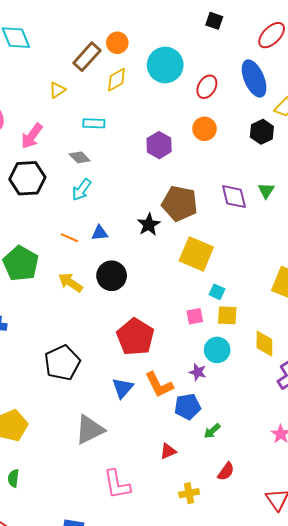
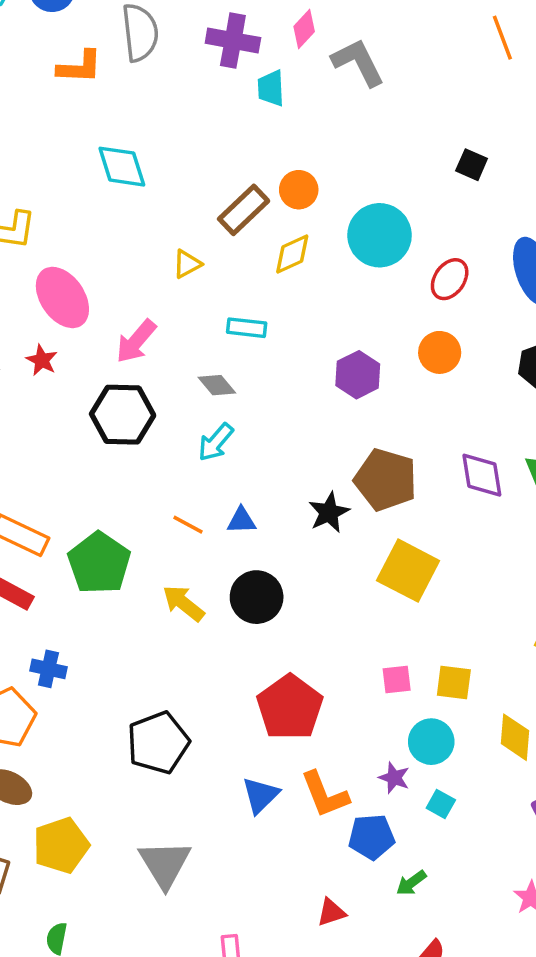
cyan square: (217, 292) -> (441, 804), moved
gray triangle: (90, 430) -> (165, 864), moved, turned -40

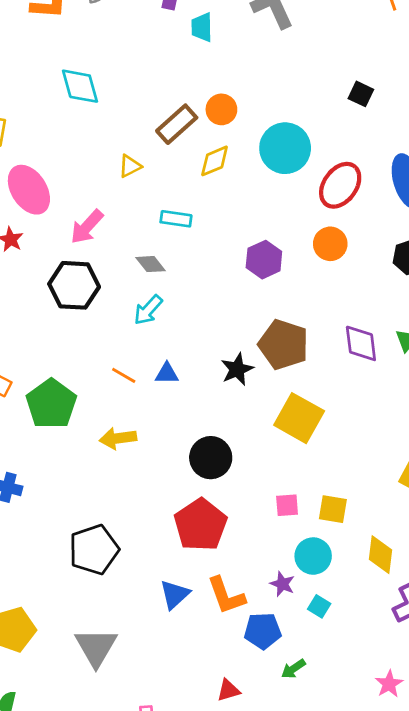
red ellipse: (450, 279) -> (340, 185), size x1.4
black circle: (257, 597) -> (211, 458), moved
yellow arrow: (183, 603) -> (118, 438), turned -48

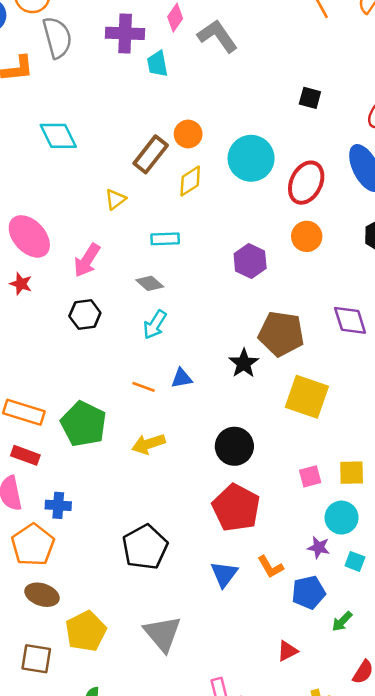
black hexagon: (74, 285) -> (85, 315), size x0.7
orange L-shape: (226, 596) -> (270, 567), size x0.7

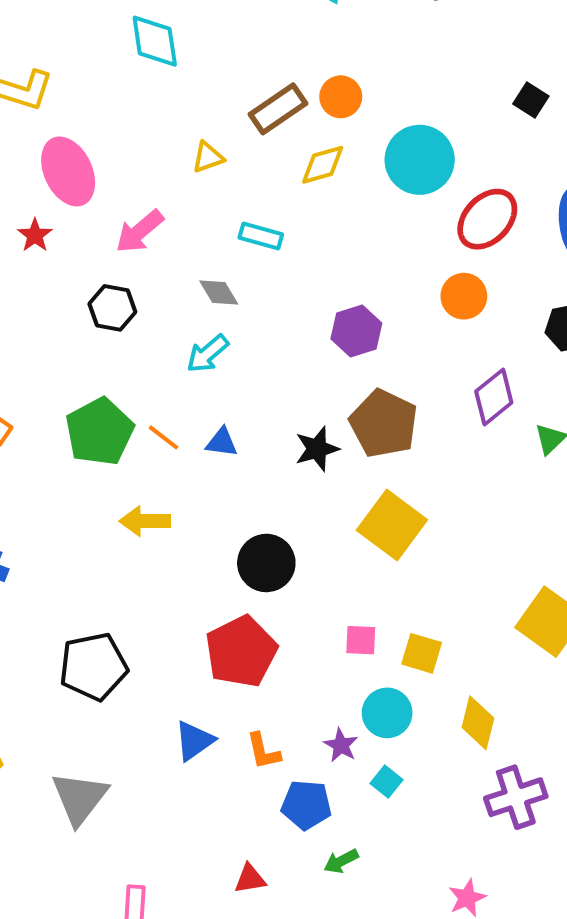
purple hexagon: (250, 261) -> (356, 331), moved
purple diamond: (350, 320) -> (494, 397), moved, turned 51
green pentagon: (84, 424) -> (100, 432), moved

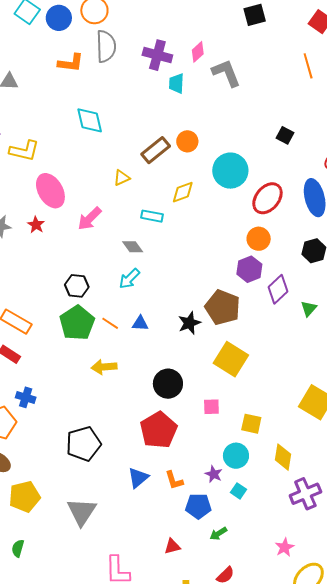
yellow diamond: (323, 165) -> (183, 192), moved
black hexagon: (112, 308) -> (77, 286), moved
purple hexagon: (356, 331) -> (249, 269), moved
pink square: (361, 640) -> (211, 407), moved

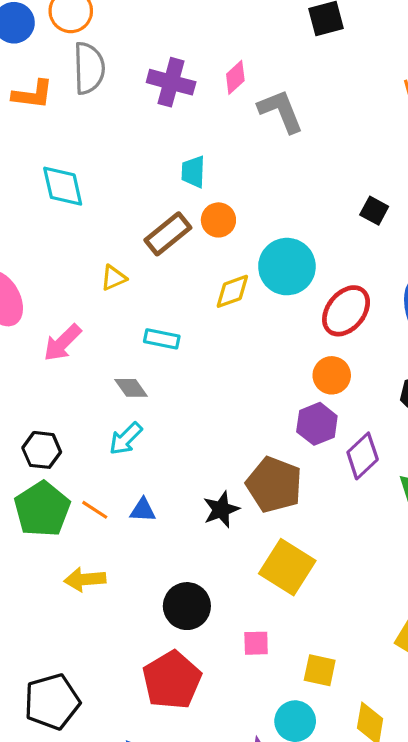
cyan trapezoid: (176, 83) -> (193, 172), moved
yellow diamond: (183, 192) -> (232, 291), moved

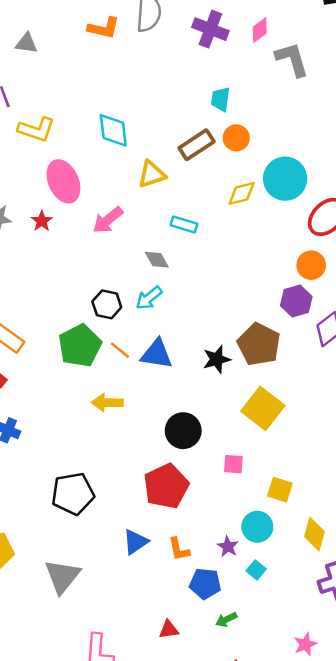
cyan diamond: (63, 186) -> (113, 130), moved
yellow triangle: (113, 278) -> (152, 174), size x1.4
black hexagon: (42, 450) -> (107, 304), moved
blue triangle: (143, 510) -> (157, 354), size x1.6

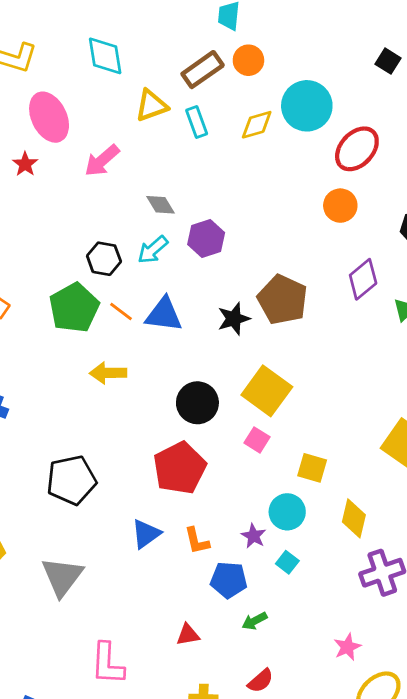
cyan rectangle: (184, 225) -> (197, 122), moved, turned 55
purple hexagon: (296, 301) -> (206, 238), moved
yellow square: (263, 408) -> (267, 391), moved
pink square: (233, 464) -> (257, 440), turned 30

